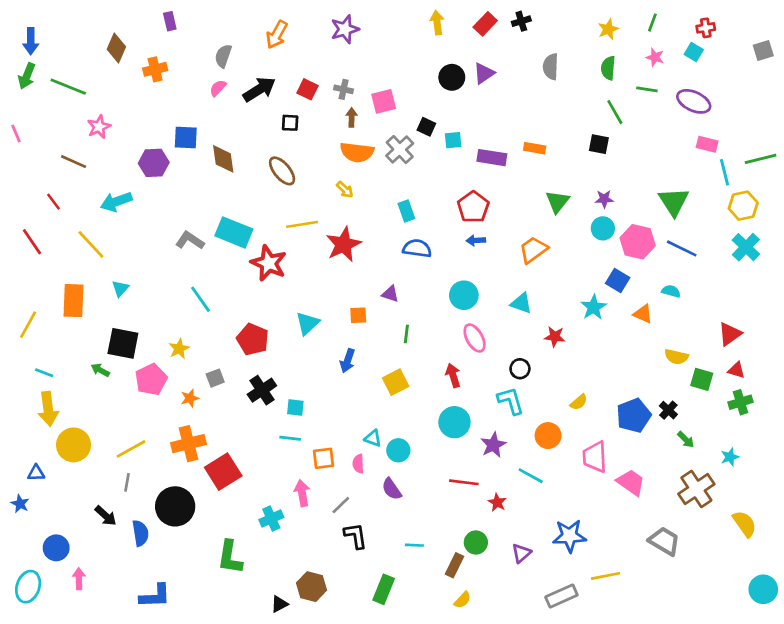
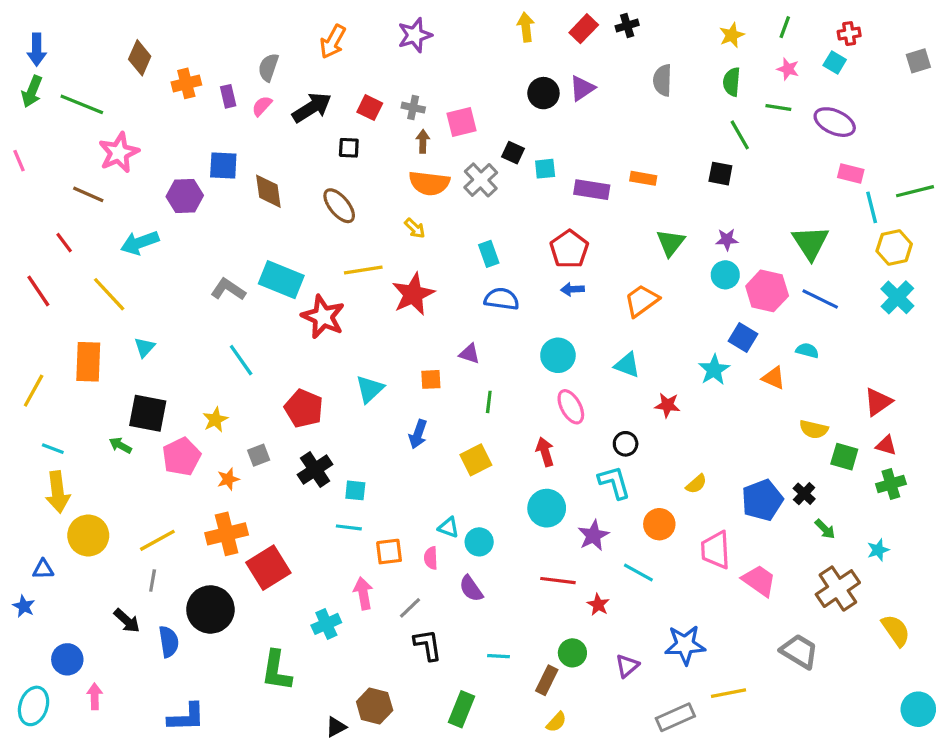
purple rectangle: (170, 21) -> (228, 96), moved
pink star: (99, 127) -> (119, 153), size x1.4

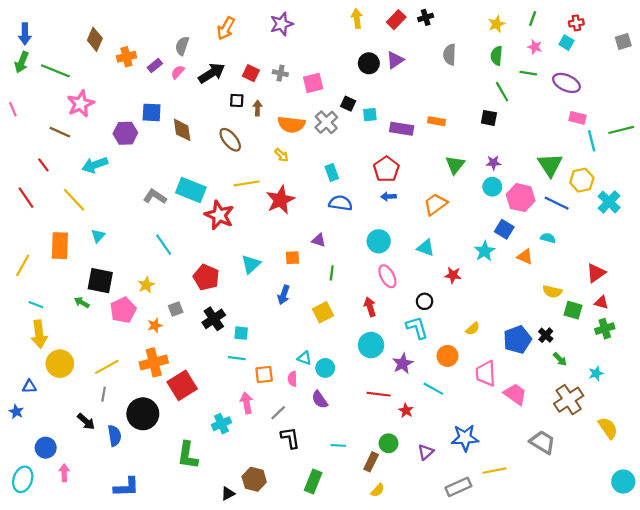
purple rectangle: (228, 96) -> (155, 65), turned 64
brown arrow: (423, 141) -> (257, 108), moved
yellow hexagon: (894, 248) -> (582, 180), moved

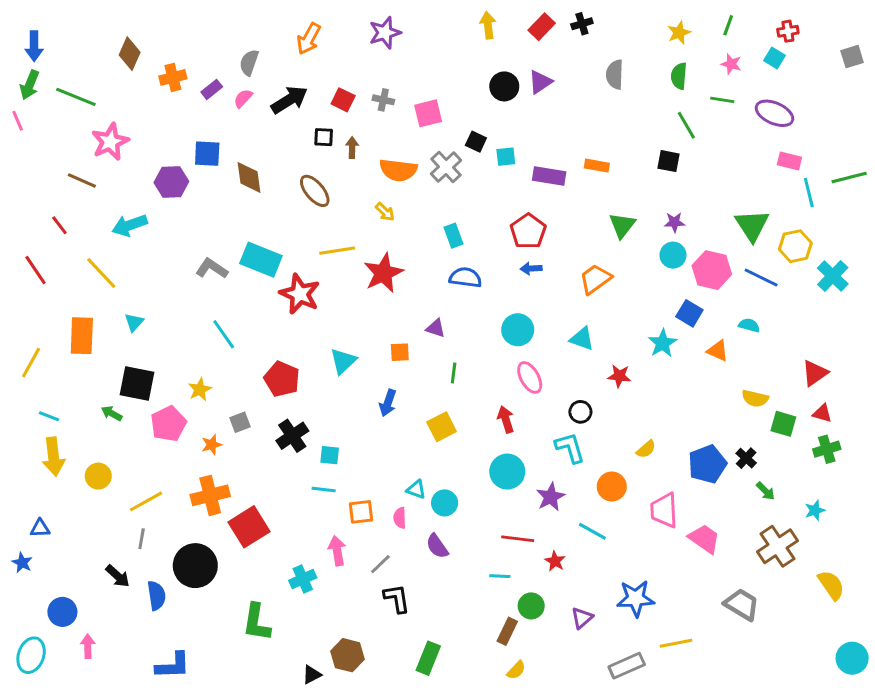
pink line: (13, 109) -> (18, 121), moved
yellow circle: (60, 364) -> (98, 476), moved, size x0.7
cyan line: (338, 445) -> (500, 576), moved

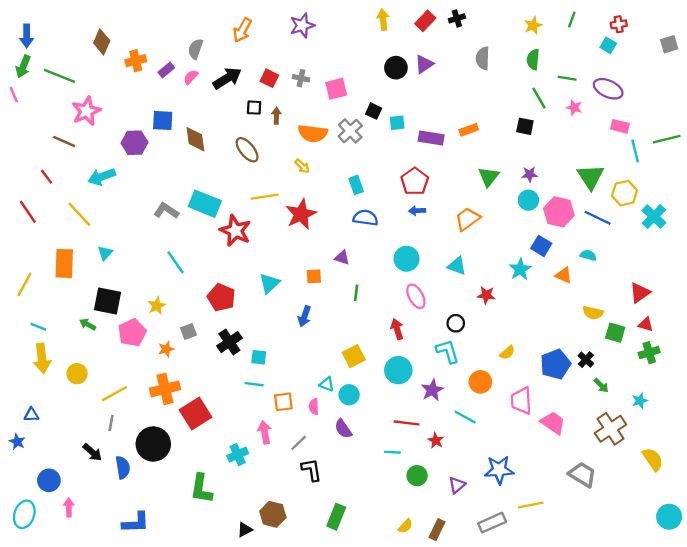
pink star: (731, 64) -> (574, 108), moved
orange rectangle: (597, 166) -> (469, 130), turned -30
yellow square: (442, 427) -> (354, 356), moved
brown rectangle: (507, 631) -> (437, 530), moved

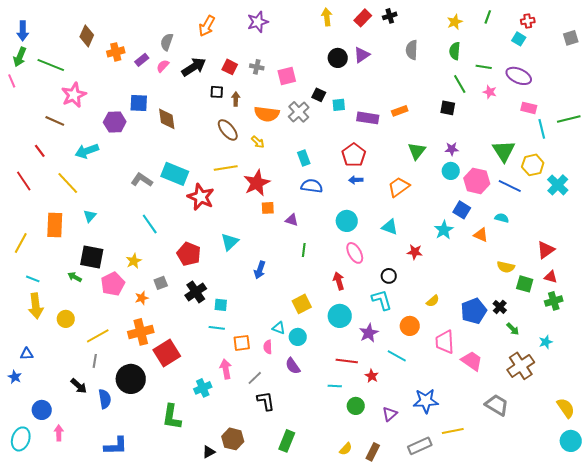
brown ellipse: (247, 150) -> (228, 130), moved
orange square: (314, 276) -> (268, 208), moved
yellow semicircle: (653, 459) -> (566, 408), moved

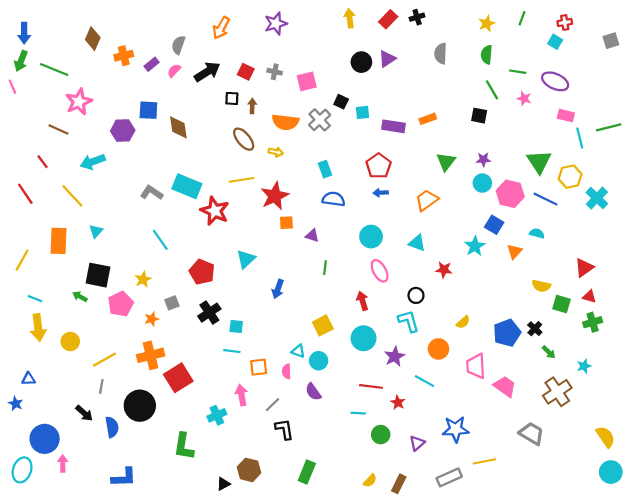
yellow arrow: (258, 142) -> (276, 152), turned -32
orange triangle: (481, 235) -> (514, 252), turned 49
blue circle: (42, 410) -> (45, 439), size x1.4

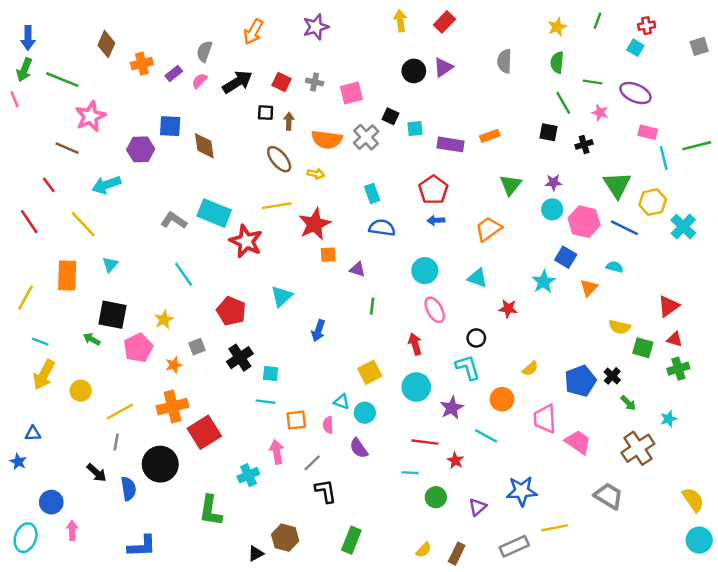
black cross: (417, 17) -> (584, 144), moved
yellow arrow: (38, 328) -> (44, 375), turned 35
blue circle: (45, 439) -> (51, 502), size x0.7

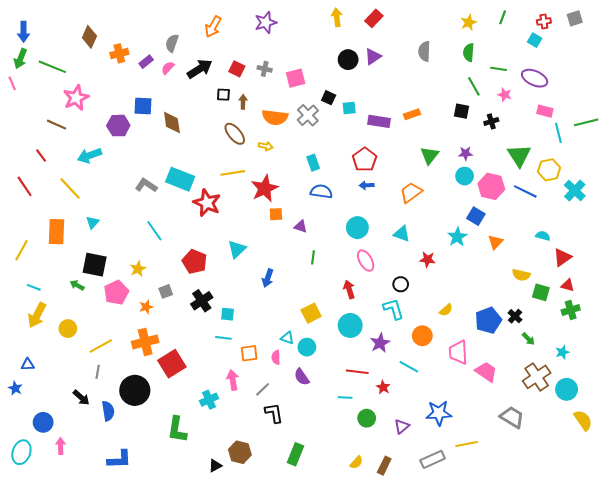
gray square: (699, 46) -> (575, 18), moved
cyan semicircle: (615, 267) -> (543, 236), moved
cyan circle: (699, 540) -> (567, 389), moved

